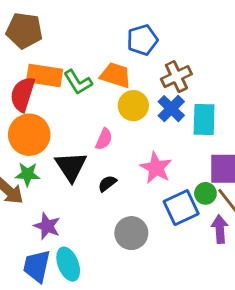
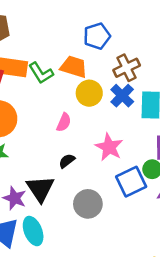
black triangle: (71, 166) -> (40, 189), moved

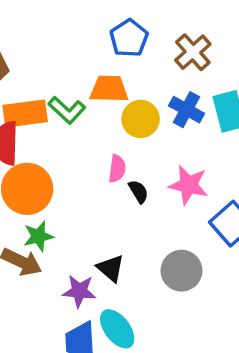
brown cross: (127, 68) -> (193, 52), moved
black semicircle: (67, 161) -> (138, 191), moved, turned 112
black triangle: (40, 189) -> (111, 268), size x0.7

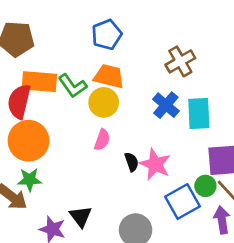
blue pentagon: (129, 38) -> (107, 35), moved
yellow circle: (141, 119) -> (104, 102), moved
black semicircle: (138, 191) -> (132, 162), moved

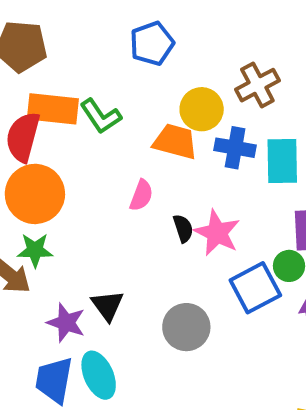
orange trapezoid: (109, 76) -> (175, 142), moved
yellow circle: (104, 102) -> (202, 109), moved
blue cross: (166, 105) -> (235, 148), turned -32

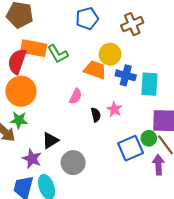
brown cross: (257, 85) -> (132, 24), moved
pink star: (217, 233) -> (114, 109), moved, size x0.7
black triangle: (107, 305) -> (50, 140), moved, turned 30
gray circle: (186, 327) -> (73, 163), moved

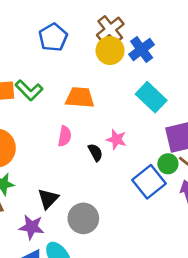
yellow circle: (110, 54) -> (110, 51), moved
blue cross: (126, 75) -> (142, 50), moved, turned -36
cyan rectangle: (149, 84) -> (151, 97), turned -35

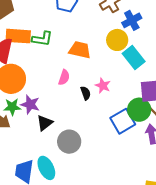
yellow circle: (110, 51) -> (117, 40), moved
green L-shape: (29, 90) -> (42, 39), turned -45
green circle: (168, 164) -> (139, 110), size x1.5
purple star: (32, 227) -> (30, 104), moved

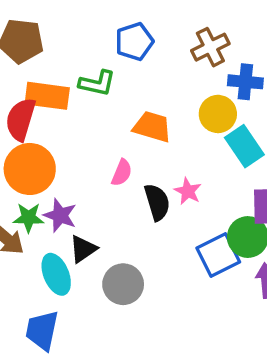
blue cross: (132, 20) -> (245, 82), turned 30
green L-shape: (42, 39) -> (97, 83), moved
black semicircle: (86, 93) -> (157, 202), size x1.5
cyan ellipse: (46, 168) -> (56, 274), moved

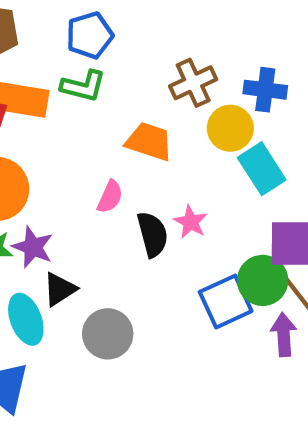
blue pentagon: (134, 41) -> (90, 35), moved
brown cross: (210, 47) -> (193, 83), moved

